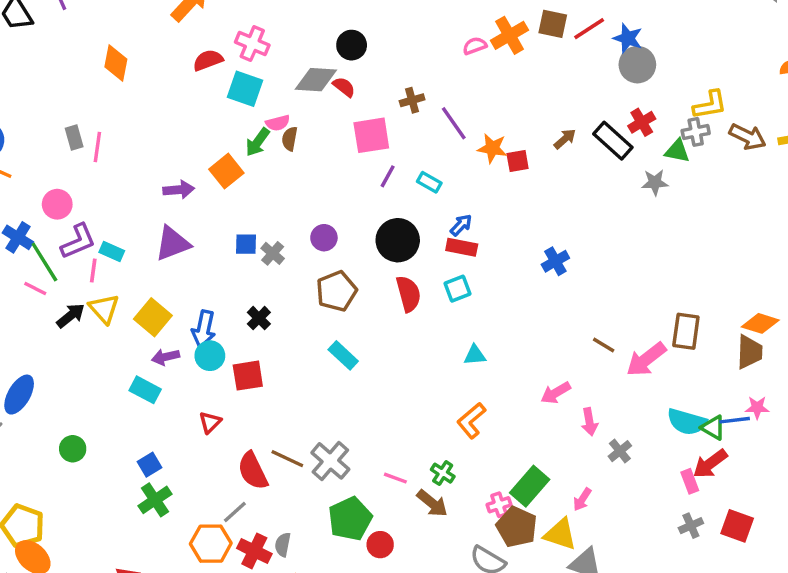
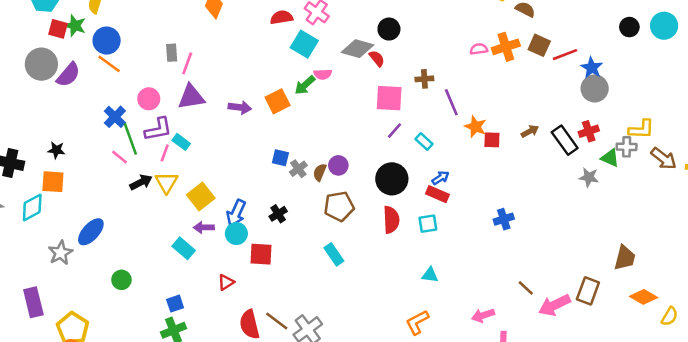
brown semicircle: (290, 139) -> (320, 172), moved
purple triangle: (172, 243) -> (191, 97), moved
brown trapezoid: (750, 352) -> (625, 258), moved

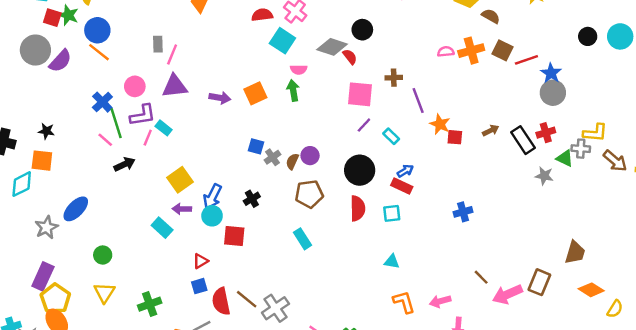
green arrow: (305, 85) -> (293, 90), moved, turned 120
yellow triangle: (167, 183) -> (104, 293), moved
purple rectangle: (33, 302) -> (43, 276), moved, turned 36
blue square: (175, 304) -> (199, 286), moved
orange L-shape: (417, 322) -> (404, 302), moved, turned 100

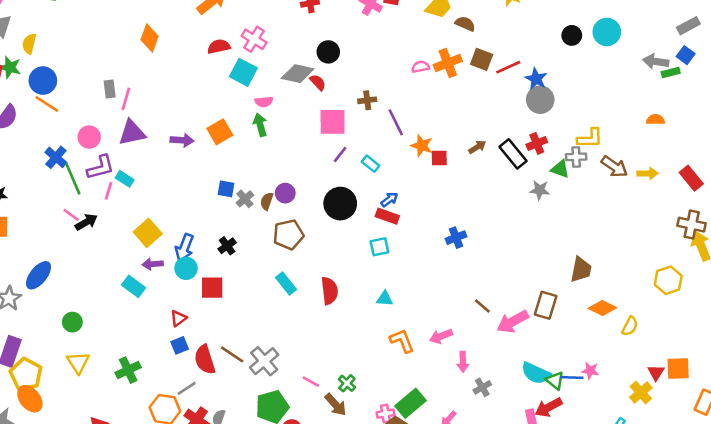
pink line: (105, 140) -> (71, 215), moved
red semicircle: (358, 208) -> (329, 291), moved

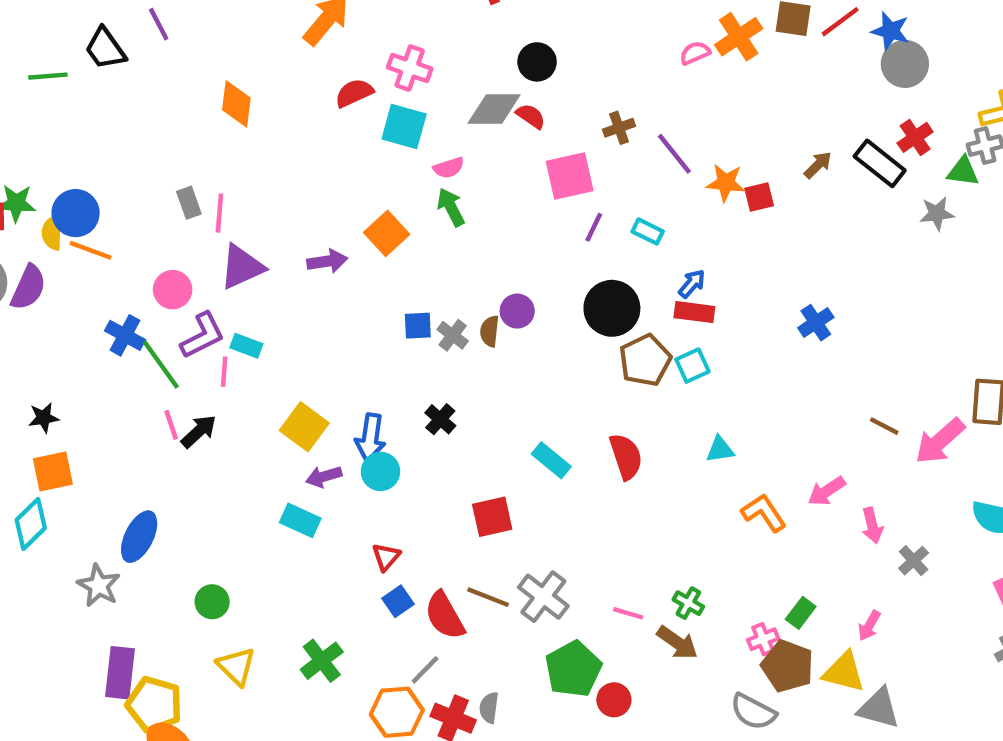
yellow semicircle: (29, 44) -> (52, 232), moved
pink line: (71, 215) -> (171, 425), turned 48
brown pentagon: (288, 235) -> (645, 360), moved
red square: (212, 288) -> (492, 517), moved
green rectangle: (410, 403) -> (801, 613), size x0.6

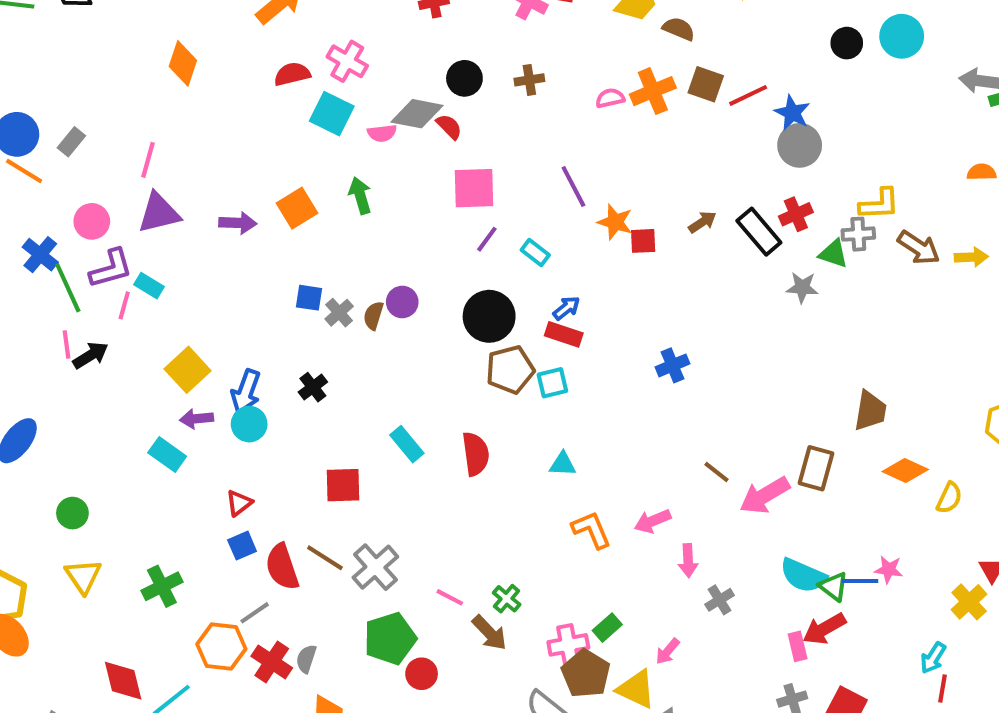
brown cross: (619, 128) -> (529, 80), moved
pink semicircle: (449, 168) -> (382, 133), moved
gray rectangle: (189, 203) -> (71, 142), moved, turned 48
pink cross: (763, 639) -> (568, 645), size x1.4

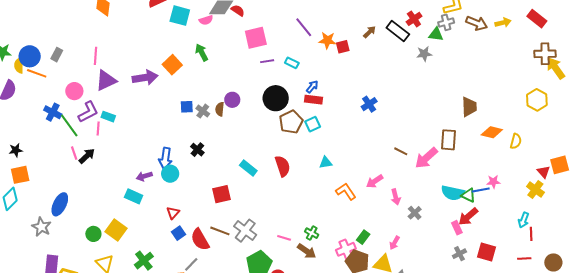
purple arrow: (238, 223) -> (145, 78), size x1.4
purple line: (487, 239) -> (267, 61), turned 56
yellow square: (188, 370) -> (116, 230), moved

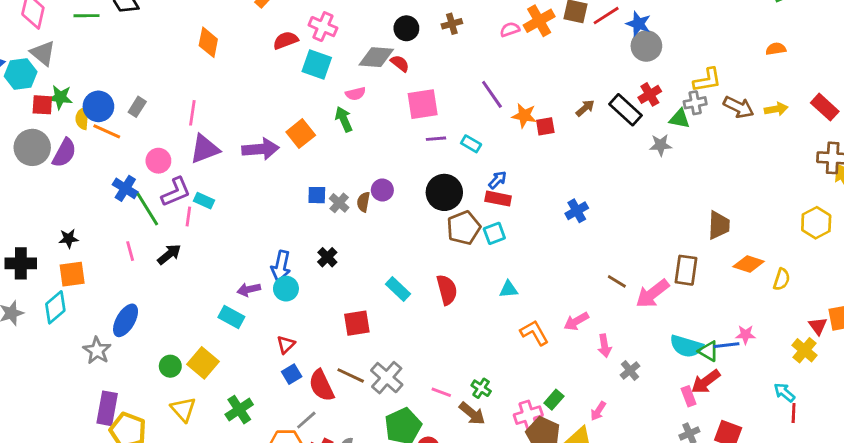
pink semicircle: (206, 20) -> (356, 94), moved
pink line: (74, 153) -> (130, 251), moved
cyan arrow: (524, 220) -> (784, 392), turned 105

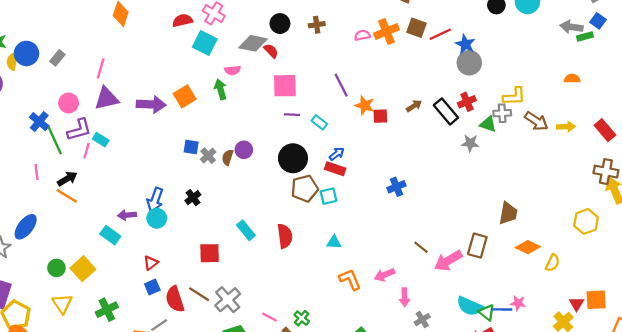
orange line: (107, 131) -> (67, 196), moved

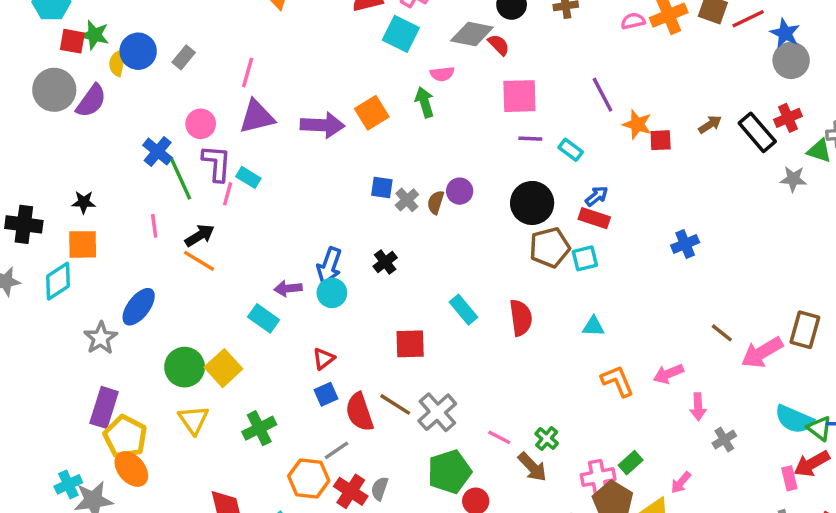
purple L-shape: (79, 130) -> (217, 163), turned -70
green circle: (56, 268) -> (185, 367), size x1.5

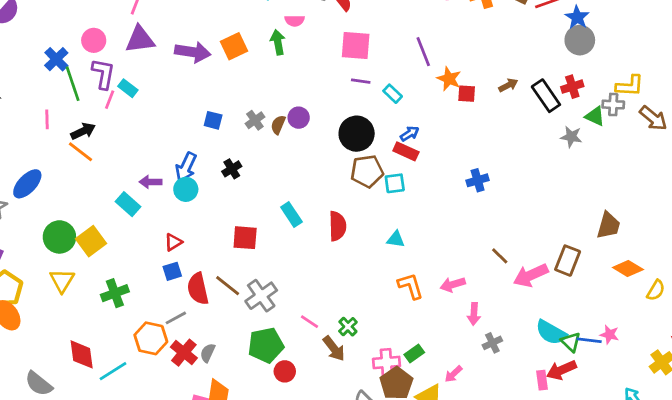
blue square: (382, 187) -> (213, 120), moved

